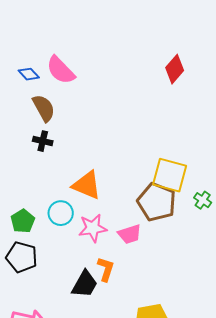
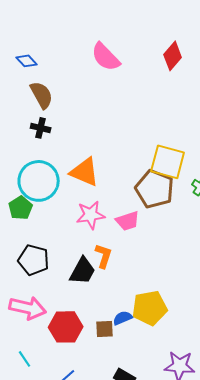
pink semicircle: (61, 70) -> (106, 57), moved
cyan circle: (61, 213) -> (39, 181), moved, size x1.6
black pentagon: (22, 257) -> (34, 260), moved

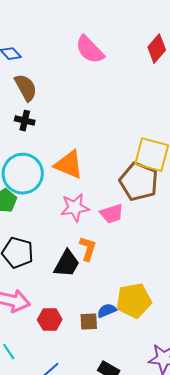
red hexagon: (66, 327) -> (50, 320), size x0.7

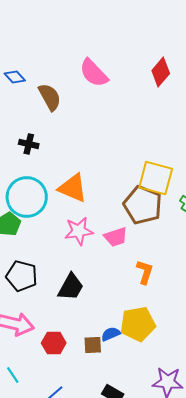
brown semicircle: (26, 88) -> (50, 97), moved
orange L-shape: (88, 249) -> (145, 272), moved

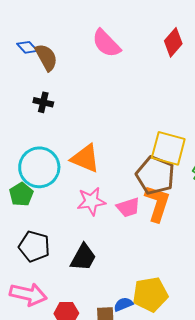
brown semicircle: (50, 97) -> (46, 57), moved
black cross: (29, 144) -> (43, 102), moved
orange L-shape: (145, 272) -> (157, 203), moved, size x1.5

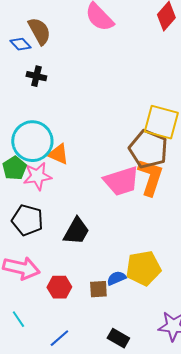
blue diamond: (27, 47) -> (20, 44), moved
orange triangle: (85, 158) -> (58, 154), moved, size x0.7
pink star: (91, 201) -> (37, 176), moved
pink trapezoid: (128, 207) -> (121, 181), size x1.5

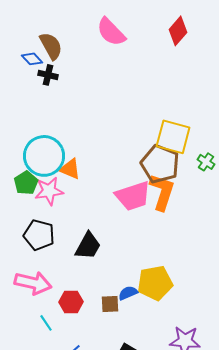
black cross: (36, 76) -> (48, 75), moved
cyan line: (18, 319) -> (46, 323), moved

